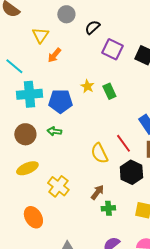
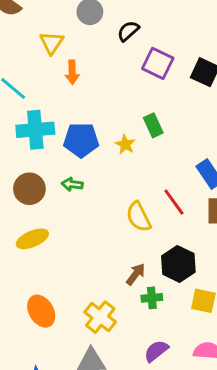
orange arrow: (54, 55) -> (72, 72), turned -42
yellow star: (87, 86) -> (125, 144), moved
black hexagon: (131, 172) -> (178, 264), moved
yellow cross: (58, 186) -> (100, 317), moved

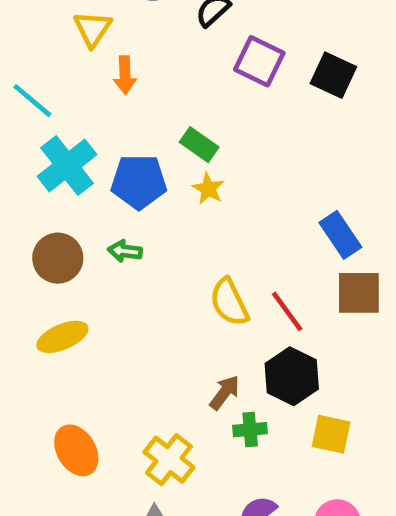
green rectangle: (153, 125) -> (199, 145), moved, turned -30
cyan cross: (35, 130) -> (67, 165), turned -33
red line: (174, 202) -> (287, 311), moved

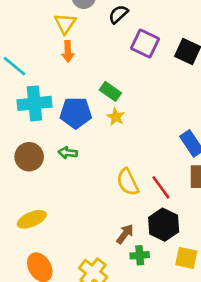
yellow triangle: (93, 29) -> (65, 24), moved
cyan cross: (67, 165) -> (34, 103), turned 32
yellow ellipse: (62, 337) -> (32, 219), moved

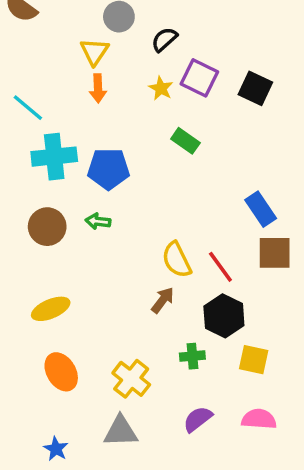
green rectangle: (110, 91) -> (185, 141), moved
yellow star: (116, 117) -> (161, 88), moved
brown arrow: (125, 234) -> (163, 300), moved

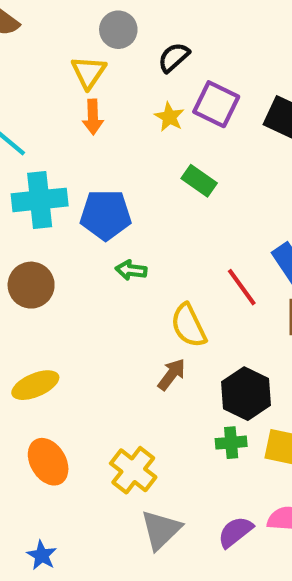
green arrow: (98, 221) -> (131, 270), moved
red line: (220, 267) -> (242, 287), moved
green cross: (192, 356) -> (231, 443), moved
purple semicircle: (198, 419) -> (235, 532), moved
gray triangle: (121, 431) -> (161, 530), moved, turned -42

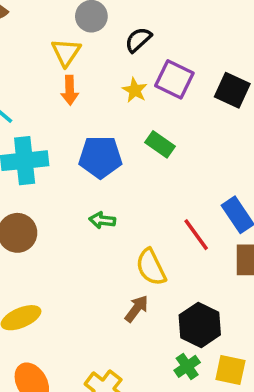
blue pentagon: (106, 215) -> (100, 157), moved
green cross: (231, 443) -> (187, 366), turned -30

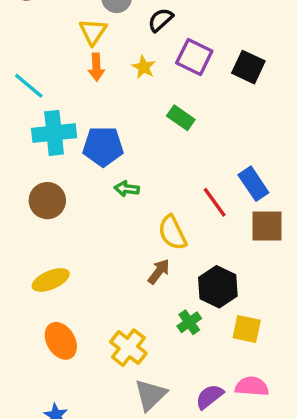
yellow star: (135, 90) -> (144, 67), moved
blue pentagon: (100, 157) -> (103, 147), moved
green cross: (187, 366) -> (189, 322), moved

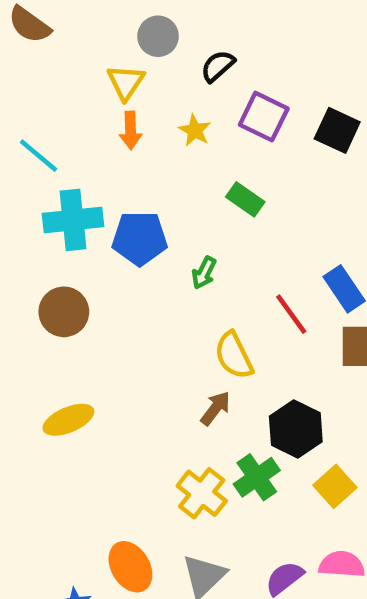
green arrow: (127, 189) -> (204, 273), moved, turned -70
green cross: (189, 322) -> (257, 477), size x1.4
yellow square: (247, 329) -> (335, 486), turned 36
orange ellipse: (61, 341) -> (130, 567), moved
yellow cross: (128, 348) -> (202, 493), moved

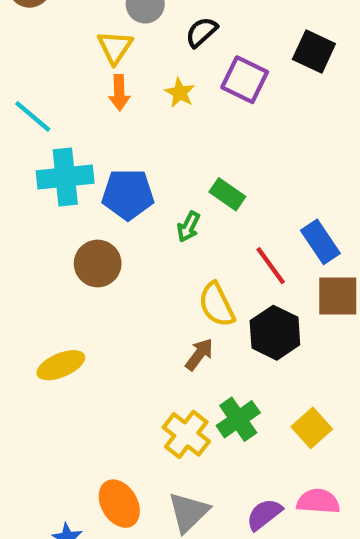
black square: (337, 130) -> (314, 52), moved
green rectangle: (245, 199) -> (227, 194), moved
brown circle: (64, 312) -> (98, 264), moved
black hexagon: (296, 429) -> (275, 333), moved

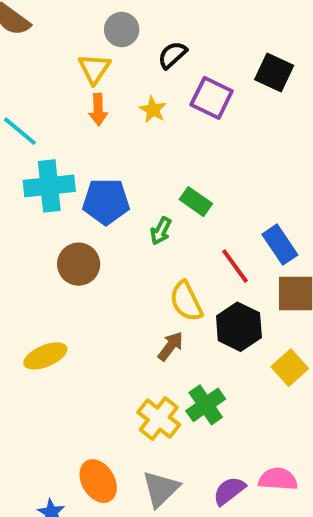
yellow square: (312, 428) -> (290, 368), moved

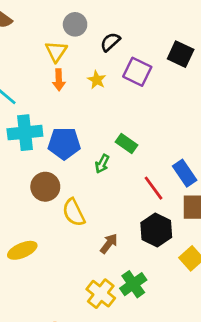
yellow semicircle: (186, 301) -> (74, 212), moved

